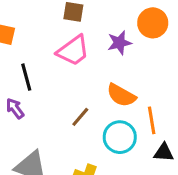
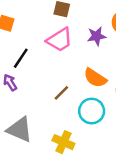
black line: (26, 77) -> (21, 58), turned 45

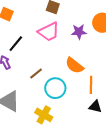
brown line: (61, 93) -> (36, 73), moved
cyan circle: (92, 111) -> (55, 88), moved

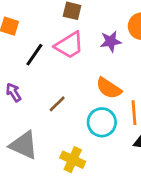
black line: (16, 44) -> (34, 55), moved
cyan circle: (55, 88) -> (102, 122), moved

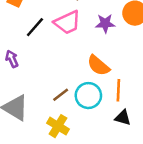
brown line: (57, 104) -> (61, 95), moved

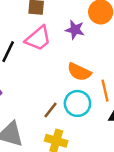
purple star: (105, 23) -> (75, 30), turned 30

